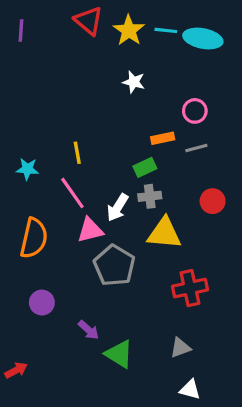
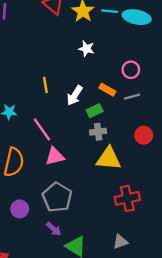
orange rectangle: (163, 138) -> (107, 90), turned 42
yellow line: (77, 153) -> (45, 85), moved
white arrow: (118, 208) -> (75, 95), moved
gray pentagon: (114, 266) -> (57, 197), moved

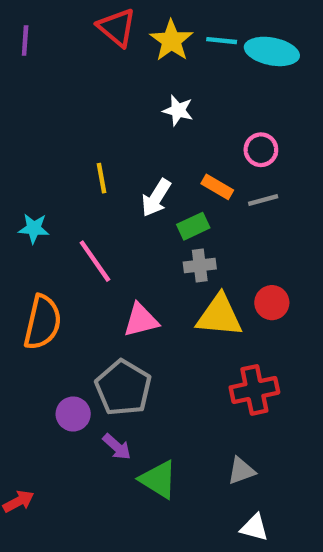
red circle: (144, 135) -> (272, 303), moved
pink triangle: (55, 156) -> (141, 320), moved
purple circle: (20, 209) -> (73, 414), moved

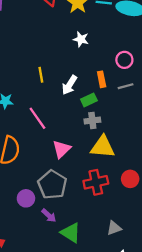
orange rectangle: (217, 187) -> (102, 79), turned 49
red circle: (272, 303) -> (130, 179), moved
pink triangle: (141, 320) -> (61, 149), turned -30
red cross: (254, 390) -> (96, 182), moved

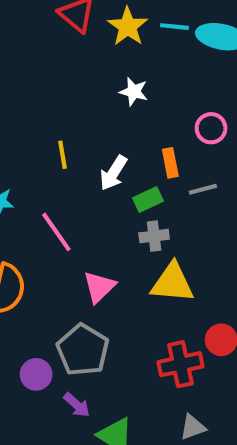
gray line: (126, 86) -> (203, 189), moved
red cross: (96, 182) -> (181, 364), moved

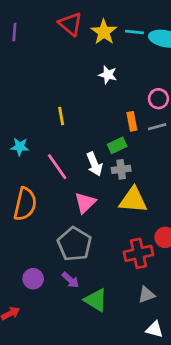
white arrow: (113, 173) -> (94, 164), moved, turned -55
gray line: (203, 189) -> (157, 127), moved
purple circle: (36, 374) -> (33, 279), moved

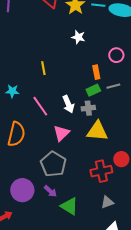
gray line: (157, 127) -> (113, 86), moved
green rectangle: (117, 145) -> (93, 90), moved
purple circle: (33, 279) -> (22, 190), size x1.5

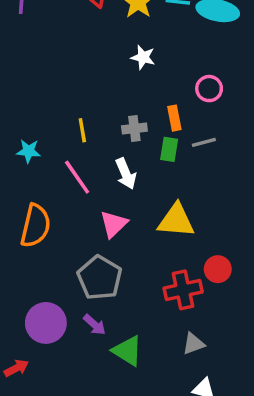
yellow line: (43, 68) -> (82, 130), moved
green rectangle: (93, 90) -> (169, 149), turned -56
gray cross: (88, 108) -> (134, 128), moved

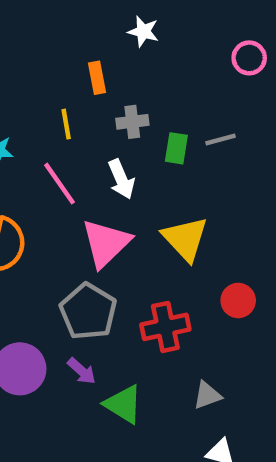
pink circle: (209, 89) -> (249, 58), moved
orange rectangle: (174, 118) -> (97, 78), moved
yellow triangle: (176, 221) -> (185, 239), turned 42
pink triangle: (114, 224) -> (106, 243), size x1.4
red cross: (183, 290) -> (165, 327), moved

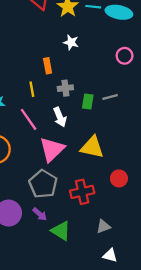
yellow triangle: (185, 239) -> (92, 147), turned -35

